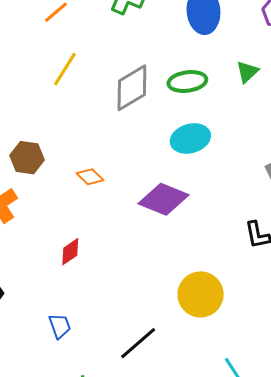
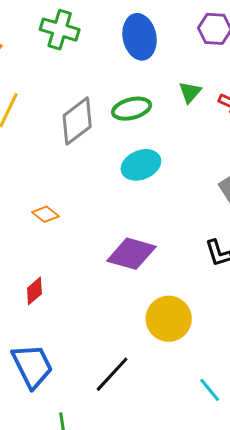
purple diamond: (164, 199) -> (131, 254), moved
blue trapezoid: (60, 326) -> (32, 366), size x1.8

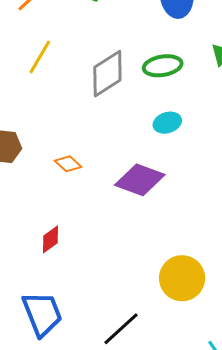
cyan ellipse: (141, 165) -> (167, 123), size x0.7
purple diamond: (131, 254) -> (140, 180), moved

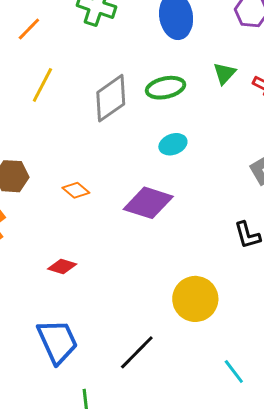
red diamond: (51, 239) -> (62, 267), turned 56

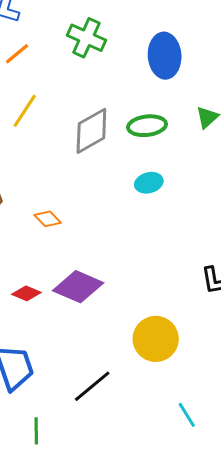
purple diamond: (148, 203) -> (78, 287), moved

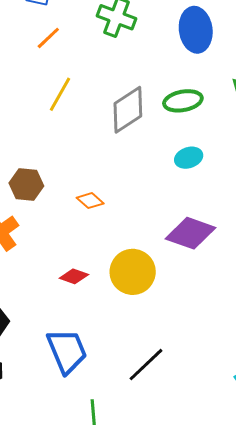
purple diamond: (78, 287) -> (191, 233), moved
yellow circle: (156, 339) -> (133, 272), moved

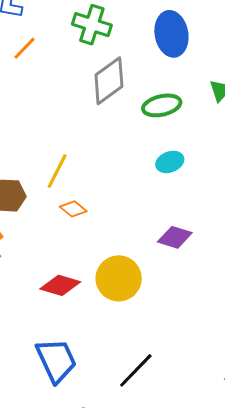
yellow line: (60, 94) -> (57, 171), moved
gray diamond: (128, 110) -> (109, 81), moved
purple diamond: (191, 233) -> (175, 237), size x0.7
red diamond: (74, 276) -> (60, 285), size x1.4

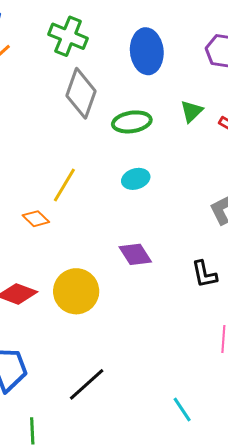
gray diamond: (109, 81) -> (81, 93), turned -39
yellow line: (57, 171) -> (64, 185), moved
purple diamond: (175, 237) -> (135, 254), turned 36

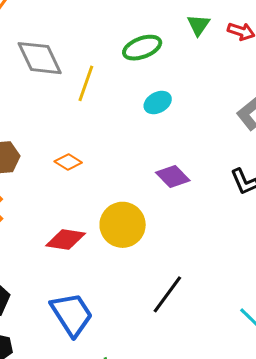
gray diamond: (81, 93) -> (40, 58), moved, turned -33
yellow line: (64, 185) -> (86, 83), moved
black line: (87, 384) -> (167, 294), moved

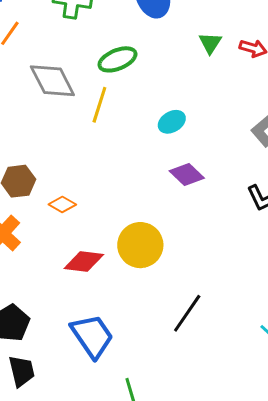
green ellipse: (142, 48) -> (117, 59), moved
orange diamond: (68, 162) -> (62, 204), moved
purple diamond: (173, 177) -> (187, 174), moved

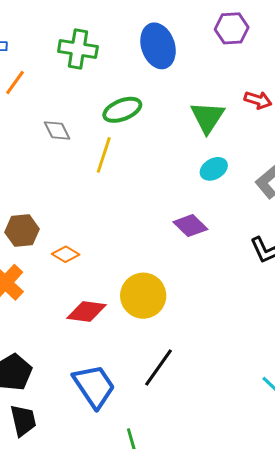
green triangle: (210, 43) -> (207, 117), moved, size x1.5
gray diamond: (52, 81) -> (57, 131), size x0.6
cyan ellipse: (172, 122) -> (214, 169), moved
black line: (187, 313) -> (159, 367), moved

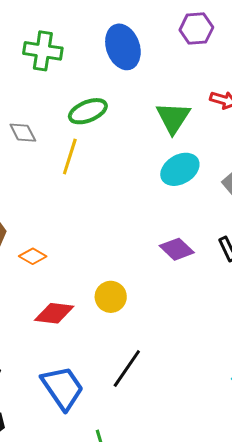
cyan ellipse: (214, 169) -> (180, 169), size x1.4
purple diamond: (190, 226) -> (177, 249), moved
yellow circle: (143, 296) -> (111, 297), size x0.7

